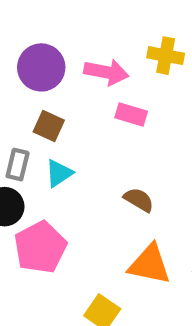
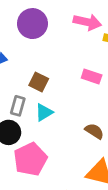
purple circle: (41, 67) -> (32, 24), moved
pink arrow: (106, 72) -> (87, 22), moved

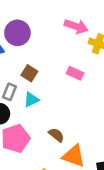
purple circle: (32, 24) -> (17, 33), moved
brown semicircle: (94, 131) -> (56, 135), moved

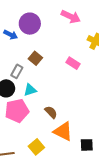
pink arrow: (76, 26) -> (71, 17), moved
cyan triangle: (31, 100) -> (30, 90), moved

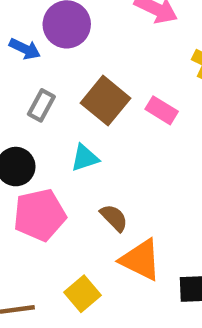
brown square: (35, 58) -> (106, 101), moved, size x1.5
gray rectangle: (17, 71) -> (41, 105), moved
cyan triangle: (30, 90) -> (85, 158), moved

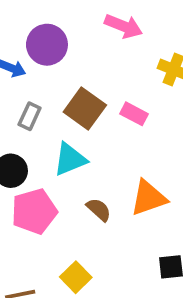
cyan triangle: (85, 158) -> (70, 159), size x1.4
orange triangle: (141, 260) -> (148, 198), moved, turned -42

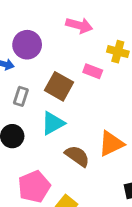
pink rectangle: (134, 114) -> (93, 71), moved
brown semicircle: (99, 210) -> (77, 156), size x1.4
pink pentagon: (34, 211) -> (34, 187), moved

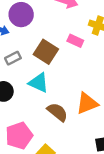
gray rectangle: (21, 96) -> (13, 58), turned 42
cyan triangle: (53, 123) -> (39, 83), turned 50

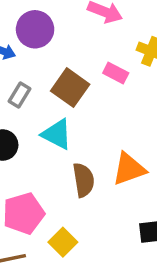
gray rectangle: (13, 58) -> (20, 95), turned -35
brown semicircle: (57, 112) -> (84, 180), turned 40

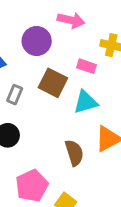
purple circle: (35, 29) -> (37, 41), moved
cyan triangle: (57, 134) -> (86, 102), moved, turned -35

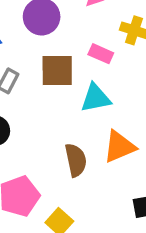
brown square: (53, 83) -> (57, 71), turned -32

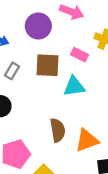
orange triangle: (119, 147) -> (87, 140), moved

